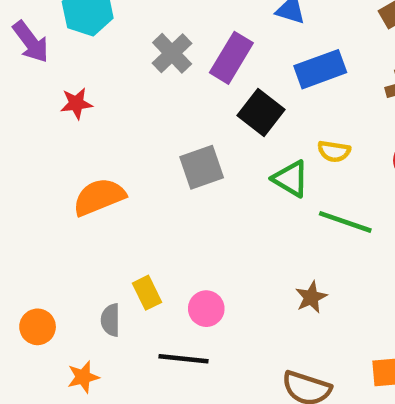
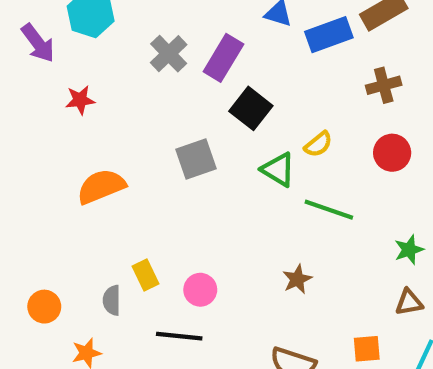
blue rectangle: (320, 69) -> (329, 35), moved
yellow semicircle: (334, 151) -> (318, 144), turned -48

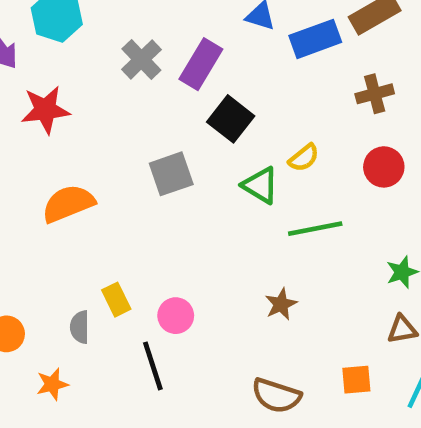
red star: (80, 100) -> (45, 110), size x1.5
green line: (329, 210) -> (315, 229), turned -30
black line: (179, 336) -> (153, 366), turned 66

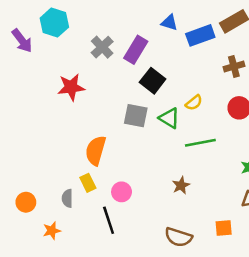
red star: (45, 110) -> (71, 87), moved
gray square: (171, 174) -> (136, 116), moved, turned 30
orange semicircle: (68, 204) -> (96, 151), moved, turned -52

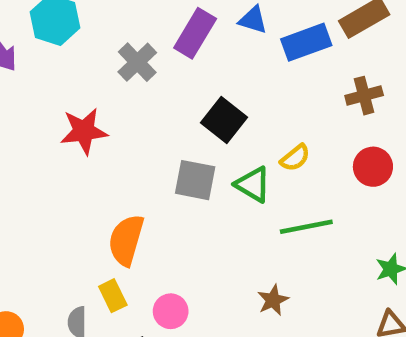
purple rectangle: (136, 50) -> (195, 33), moved

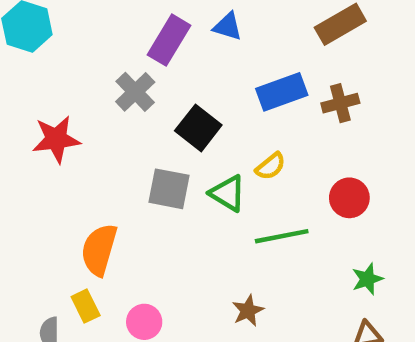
blue rectangle: (306, 42) -> (282, 92), moved
gray cross: (137, 62) -> (135, 92), moved
red circle: (373, 167) -> (349, 198), moved

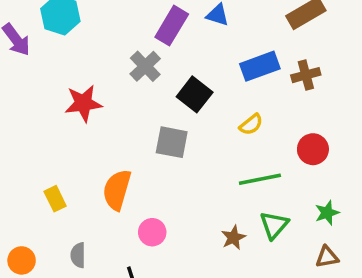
green triangle: (228, 193) -> (274, 225), moved, turned 40
yellow rectangle: (86, 306) -> (55, 199), moved
pink circle: (144, 322) -> (152, 232), moved

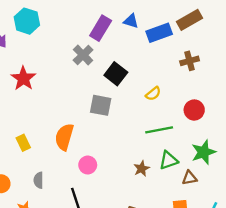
blue rectangle: (260, 66) -> (159, 33), moved
red star: (83, 103) -> (23, 78), moved, turned -30
green star: (327, 213) -> (204, 152), size x1.5
green triangle: (274, 225) -> (168, 160), turned 30
brown triangle: (327, 257) -> (190, 178), moved

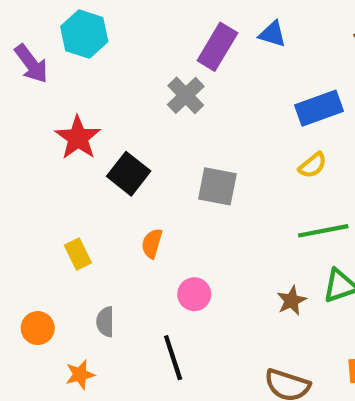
blue rectangle: (159, 33) -> (319, 108), moved
black square: (116, 74) -> (129, 174), moved
orange semicircle: (64, 137) -> (152, 243), size x0.6

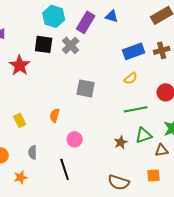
cyan hexagon: (84, 34) -> (54, 16), moved
black square: (129, 174) -> (44, 44), moved, turned -30

